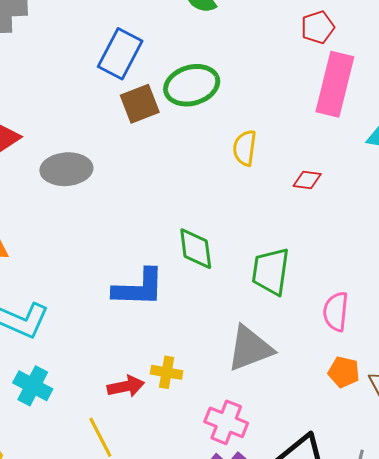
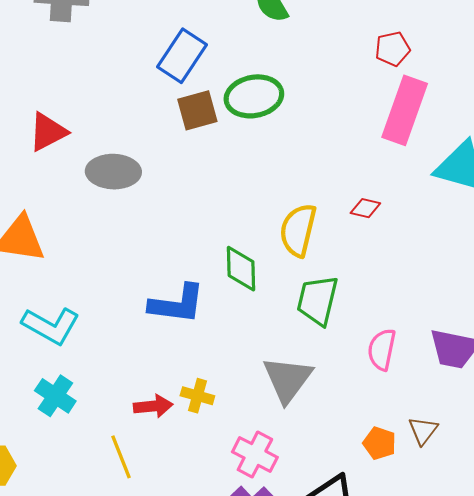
yellow semicircle: (245, 148) -> (298, 230), moved, size x1.4
gray triangle: (250, 348) -> (288, 379), turned -38
orange pentagon: (344, 372) -> (379, 443), moved

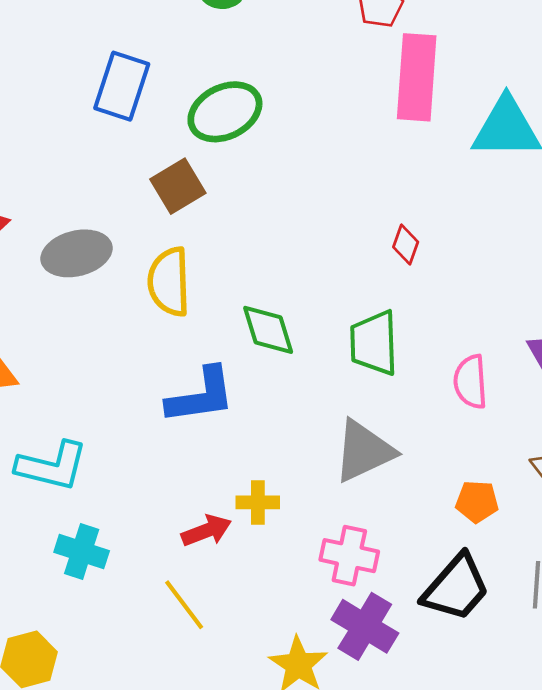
brown square: (197, 110) -> (178, 186), moved
red diamond: (365, 208) -> (406, 244), moved, turned -68
yellow semicircle: (298, 230) -> (169, 282), moved
gray triangle: (288, 379) -> (364, 451), turned 44
orange pentagon: (379, 443) -> (477, 502), moved

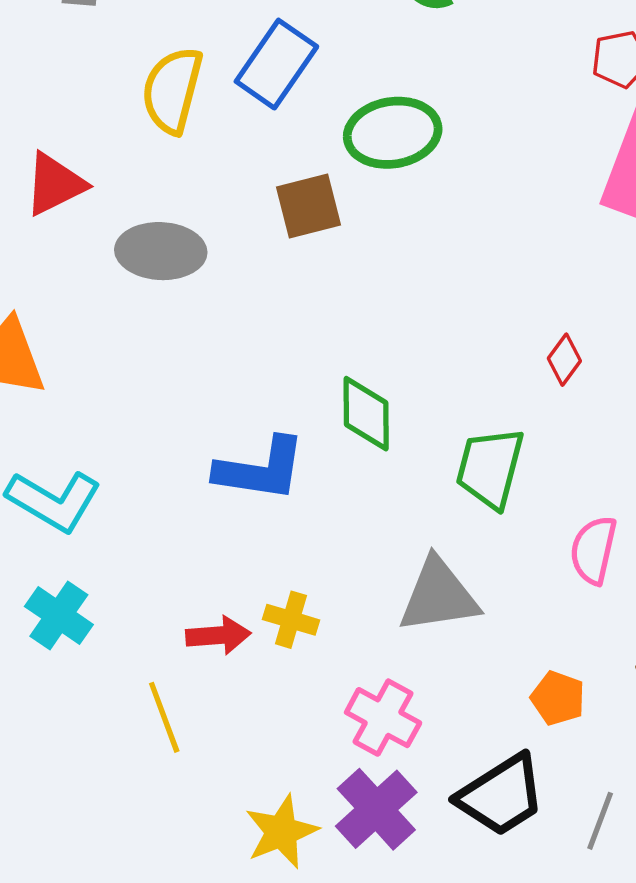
yellow semicircle: (169, 282) -> (172, 90), moved

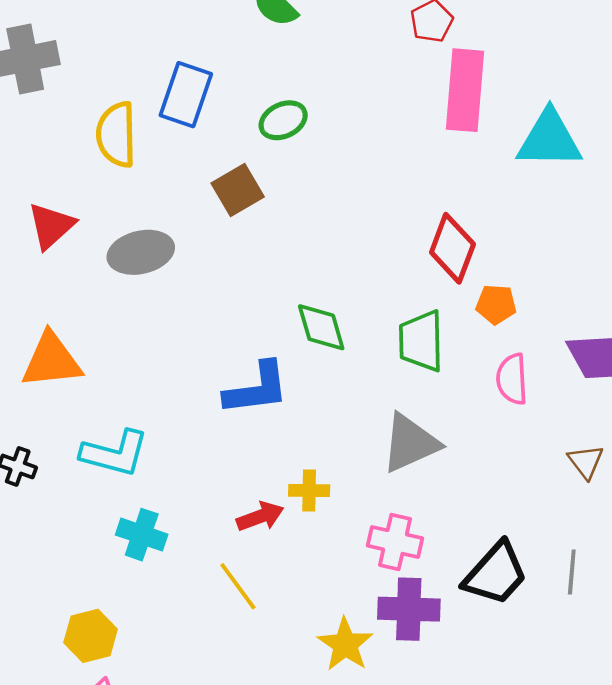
green ellipse: (393, 133) -> (283, 120), size x0.7
red diamond: (564, 360) -> (452, 248), size x1.8
orange pentagon: (558, 698) -> (496, 304), moved
purple cross: (376, 809) -> (409, 609), turned -30

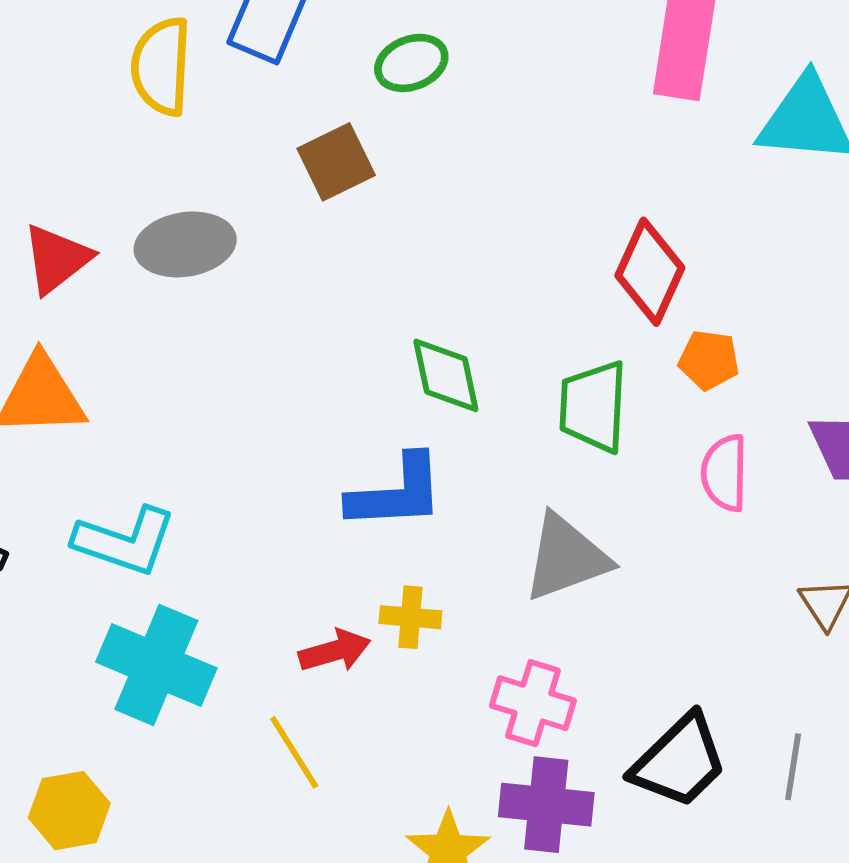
red triangle: (51, 226) -> (57, 259), moved
blue L-shape: (257, 389) -> (396, 493), moved
cyan cross: (142, 535) -> (156, 665), size x1.5

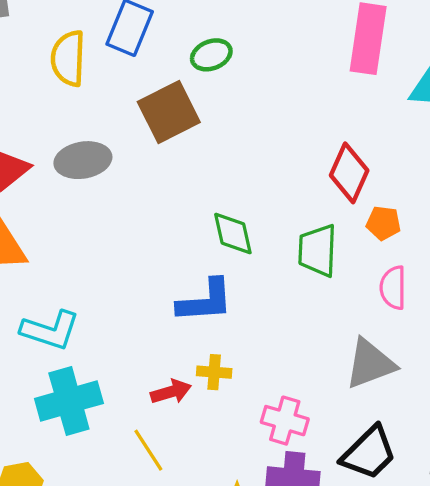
brown square: (336, 162) -> (169, 112), size x1.4
gray triangle: (566, 558) -> (370, 364), moved
cyan cross: (156, 665) -> (69, 401), turned -38

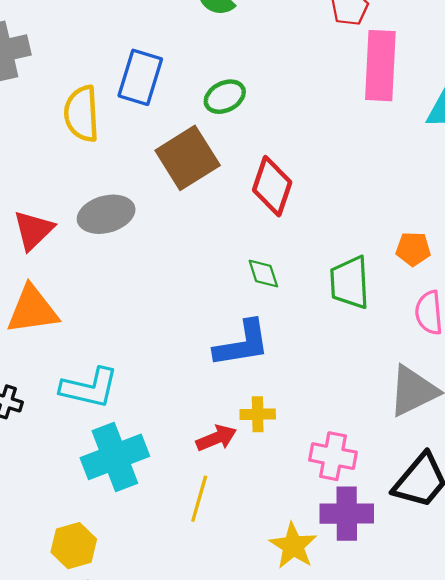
red diamond: (349, 173) -> (272, 186), moved
green diamond: (233, 233) -> (263, 274), size x0.7
yellow line: (148, 450) -> (199, 499), turned 54

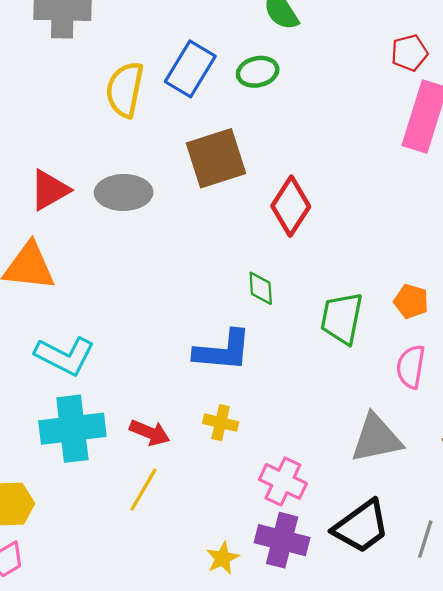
green ellipse: (225, 97) -> (258, 72), moved
red arrow: (216, 438) -> (150, 433), moved, turned 30
yellow star: (293, 546) -> (222, 558), size x0.7

